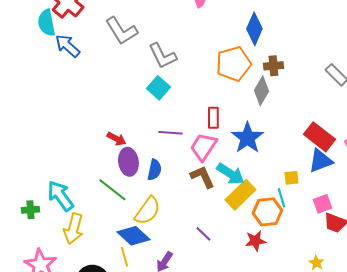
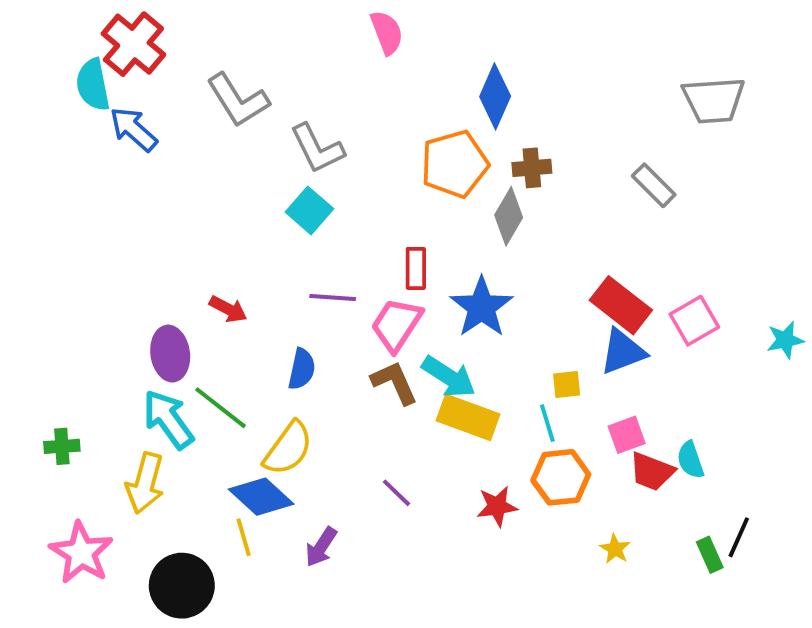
purple ellipse: (128, 162) -> (170, 354), moved
yellow rectangle: (240, 195) -> (468, 417), turned 64
cyan arrow: (60, 196) -> (168, 419), moved
orange hexagon: (267, 212) -> (561, 477), moved

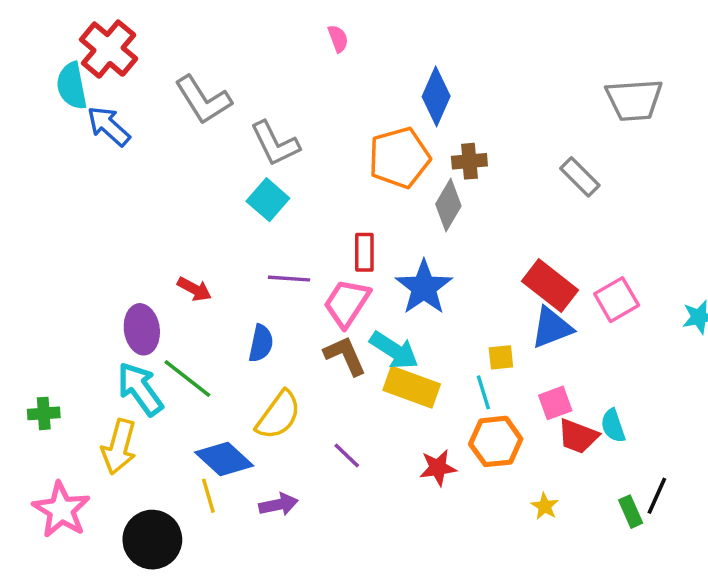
pink semicircle: (387, 33) -> (338, 39), size x0.7
yellow semicircle: (288, 448) -> (278, 415), moved
purple arrow: (321, 547) -> (278, 505), turned -135

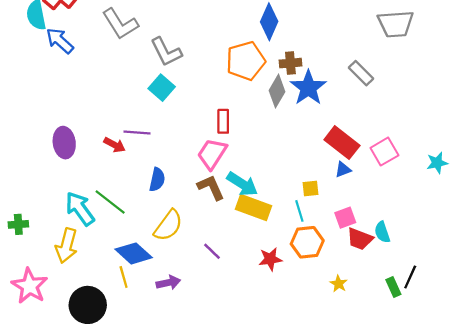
purple line: (289, 279) -> (137, 133), moved
blue star: (424, 287) -> (308, 88), moved
blue triangle: (552, 328) -> (343, 169), size x0.6
purple ellipse: (142, 329) -> (64, 143), moved

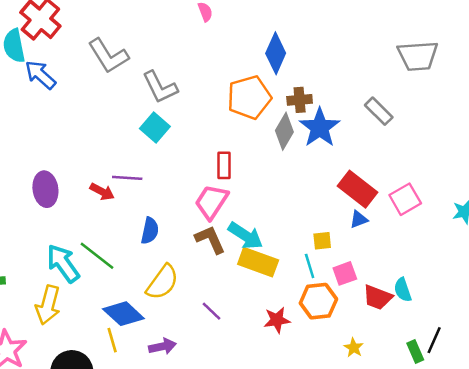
pink square: (345, 218) -> (345, 273), moved

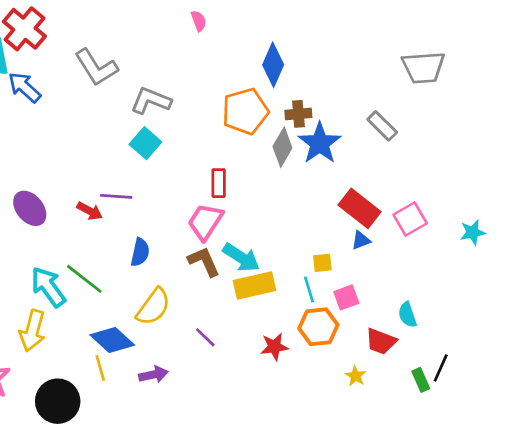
gray L-shape: (160, 87) -> (151, 101), turned 138
purple ellipse: (45, 189) -> (30, 208), turned -32
yellow rectangle: (258, 262) -> (255, 285), turned -33
red trapezoid: (378, 297) -> (381, 341), moved

